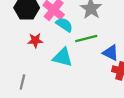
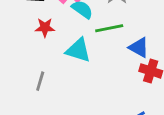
gray line: (22, 82) -> (40, 81), moved

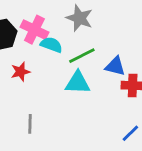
cyan triangle: (78, 50) -> (78, 83), moved

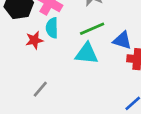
cyan semicircle: (51, 45) -> (52, 28), moved, turned -114
gray line: (30, 124) -> (40, 89), turned 36

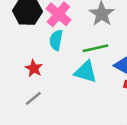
red star: (34, 40) -> (34, 68), moved, turned 30

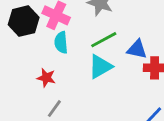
cyan triangle: (86, 72) -> (100, 67), turned -30

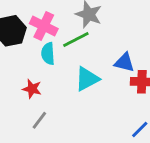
green line: (104, 40) -> (76, 40), moved

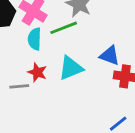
red star: (32, 89) -> (37, 72), moved
gray line: (39, 120) -> (19, 86), moved, turned 42

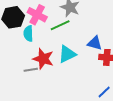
cyan semicircle: (35, 39) -> (28, 34), moved
red star: (37, 72) -> (43, 59), size x1.5

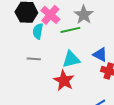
red star: (43, 59) -> (64, 81), moved
gray line: (31, 70) -> (34, 59), moved

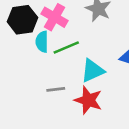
green line: (70, 30) -> (66, 47), moved
gray line: (34, 59) -> (56, 89), moved

